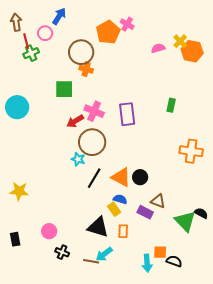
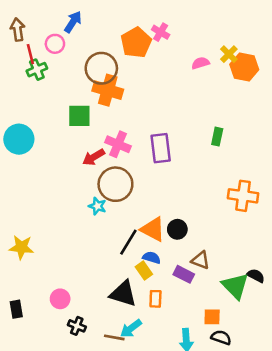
orange cross: (86, 69) -> (108, 90), size x1.6
black line: (94, 178) -> (128, 242), moved
orange square: (160, 252) -> (212, 317), moved

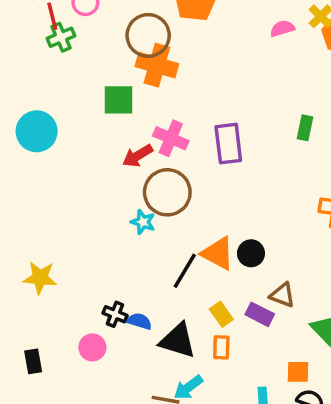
blue semicircle: (152, 258) -> (139, 321), moved
yellow rectangle: (144, 270) -> (221, 314), moved
black cross: (77, 326) -> (115, 314), moved

